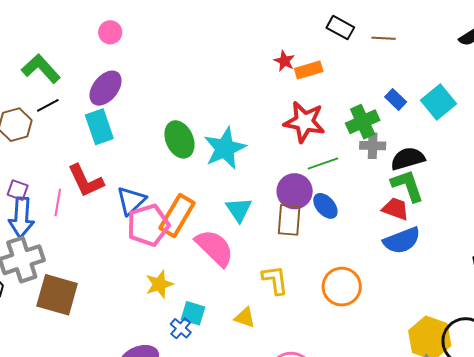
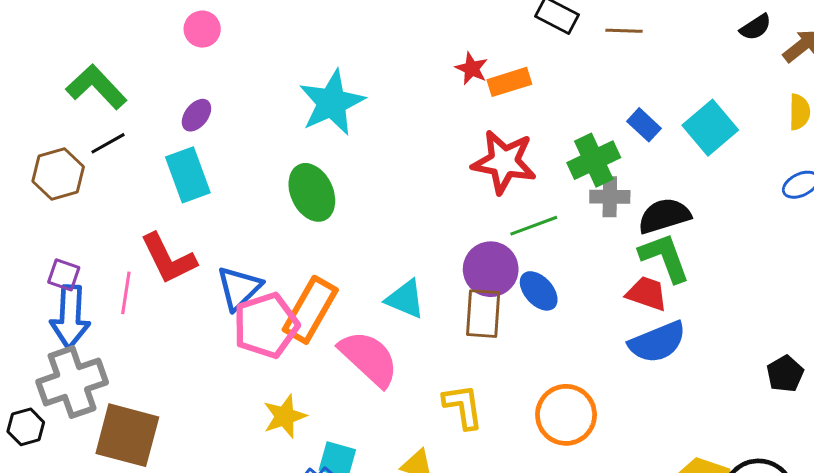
purple ellipse: (106, 88) -> (196, 115), size x0.6
cyan star: (225, 148) -> (332, 103), moved
cyan triangle: (239, 210) -> (405, 299), turned -32

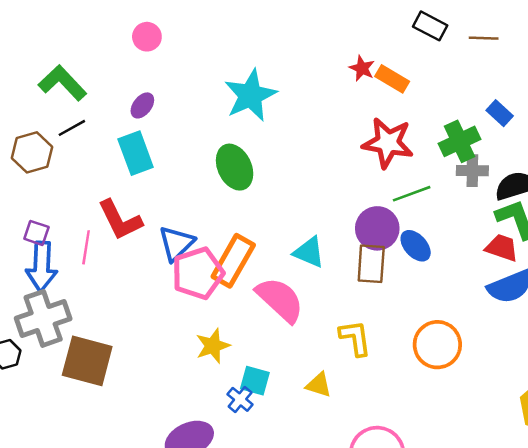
orange rectangle: (509, 82) -> (392, 79), turned 48

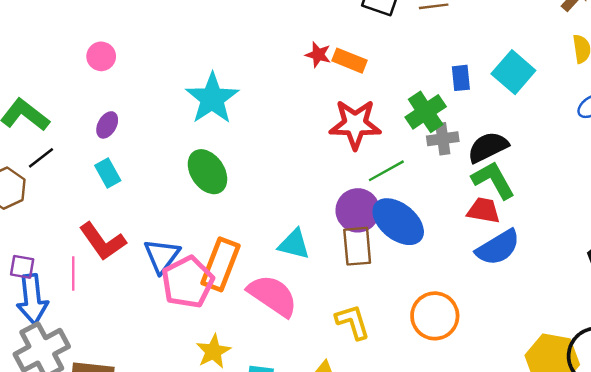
blue rectangle: (500, 113) -> (461, 78), turned 50
cyan rectangle: (136, 153) -> (108, 173), size x0.7
blue ellipse: (416, 246) -> (398, 222), size x1.6

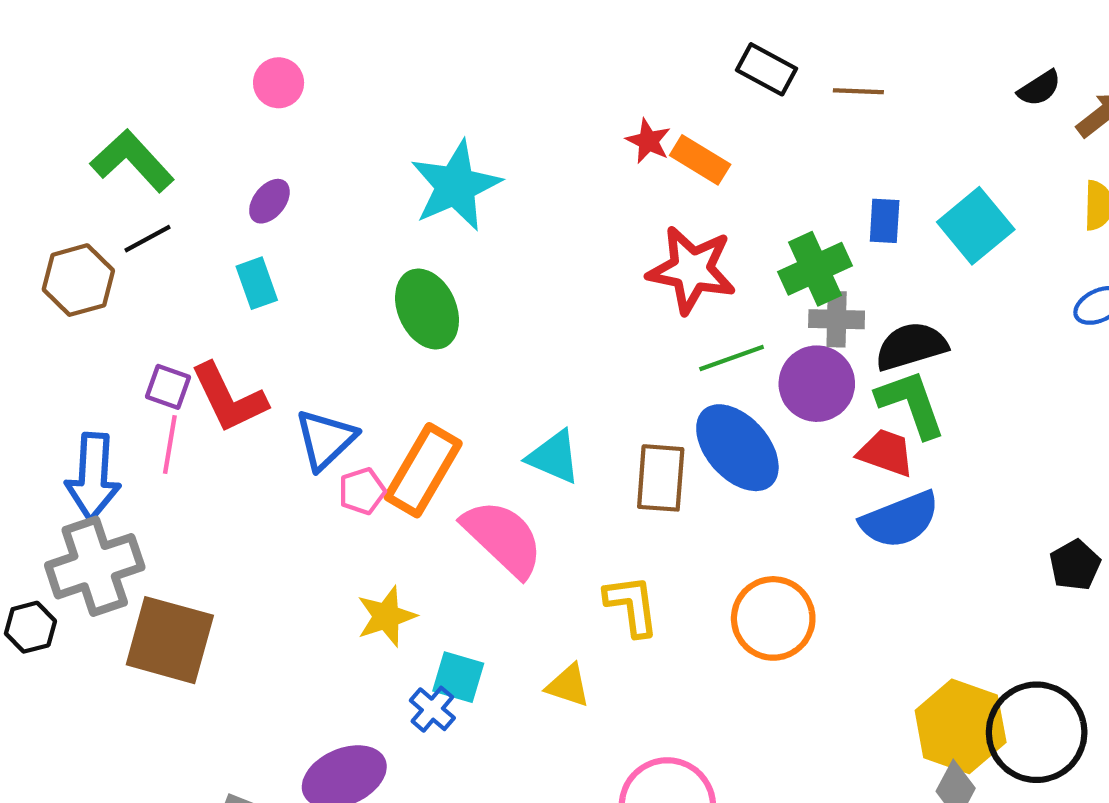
purple circle: (358, 210) -> (817, 384), moved
purple square: (22, 267) -> (168, 387), moved
pink pentagon: (188, 282) -> (362, 491), size x0.5

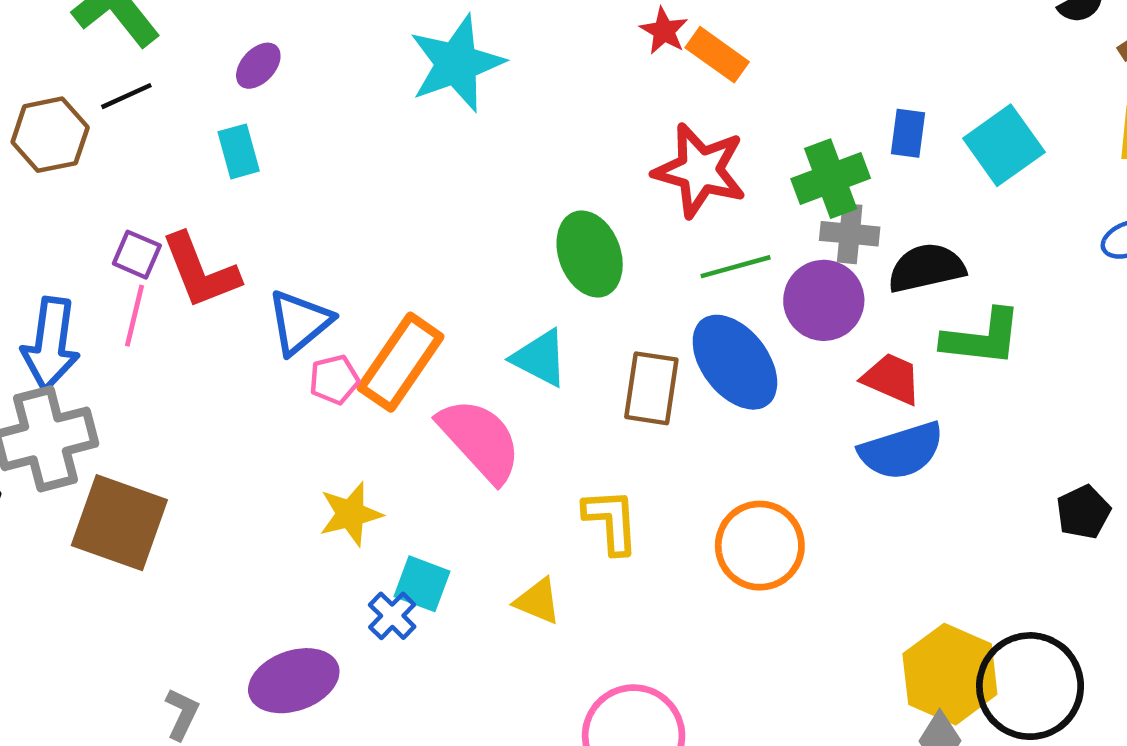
green ellipse: (427, 309) -> (590, 254), moved
green L-shape: (911, 404) -> (982, 338), moved, turned 112

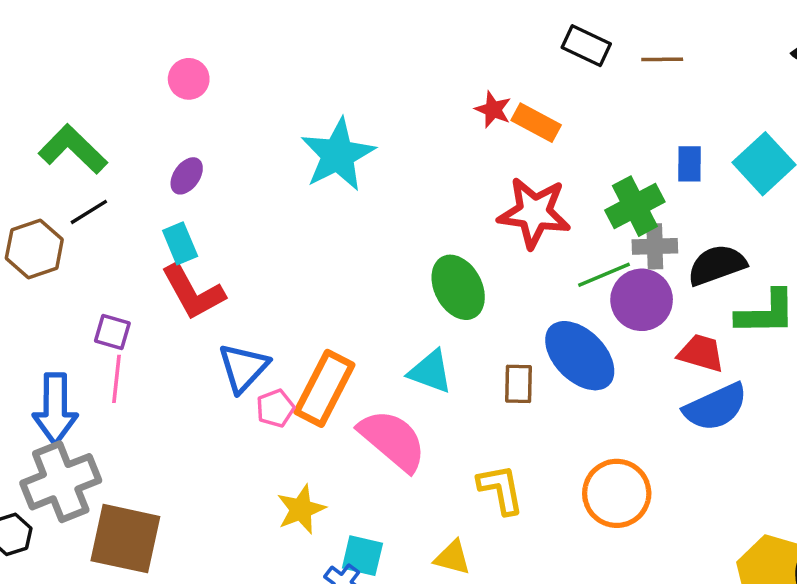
green line: (736, 267) -> (604, 275), moved
red L-shape: (200, 271) -> (193, 292), moved
brown rectangle: (651, 388) -> (519, 384), size x0.7

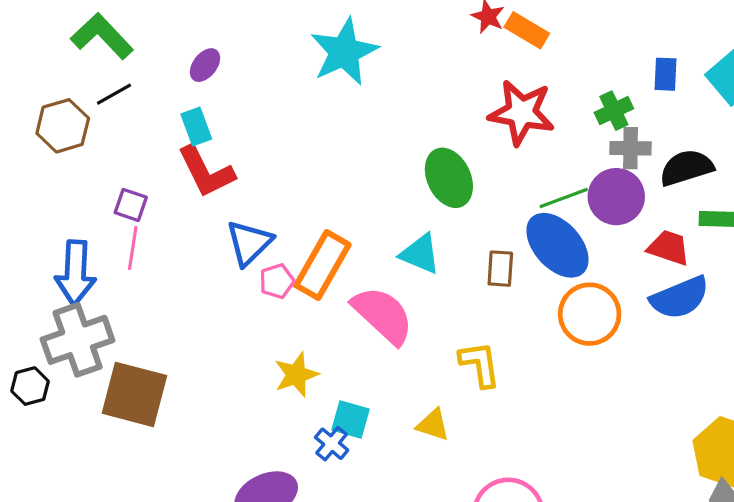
green cross: (635, 206) -> (614, 111), size x0.7
green line: (604, 275) -> (564, 198), moved
orange circle: (617, 493) -> (590, 314), moved

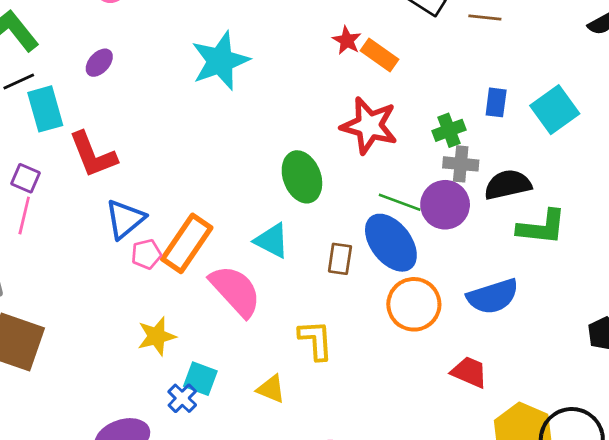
cyan rectangle: (196, 126) -> (45, 109), moved, size x1.4
green line: (564, 198) -> (400, 202), turned 36
red trapezoid: (669, 248) -> (469, 372), moved

